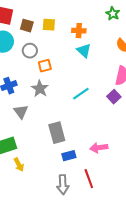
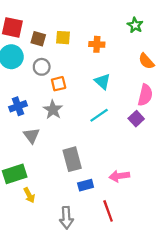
cyan triangle: (84, 51) -> (102, 81), moved
gray arrow: (63, 185) -> (66, 218), moved

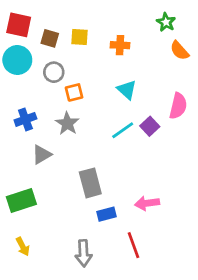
orange semicircle: (146, 61) -> (179, 51), moved
purple square: (136, 119) -> (150, 126), moved
gray triangle: (32, 136) -> (42, 155), turned 36
yellow arrow: (29, 195) -> (23, 246), moved

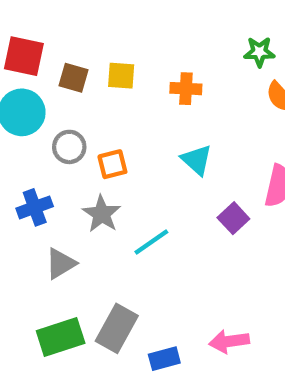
green star: (166, 22) -> (259, 52), turned -30
gray circle: (54, 72) -> (69, 147), moved
cyan line: (123, 130) -> (151, 242), moved
gray rectangle: (90, 183) -> (117, 328), moved, turned 44
green rectangle: (21, 201) -> (61, 337), moved

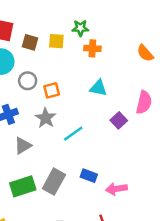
green star: (259, 52) -> (80, 28), moved
cyan triangle: (197, 160) -> (98, 88), turned -30
blue rectangle: (164, 359) -> (89, 176), moved, turned 35

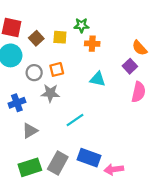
brown square: (30, 42) -> (36, 38), turned 32
orange square: (52, 90) -> (57, 69), moved
gray star: (46, 118) -> (50, 93), moved, turned -30
purple square: (119, 120) -> (130, 66), moved
blue rectangle: (89, 176) -> (89, 158), size x1.5

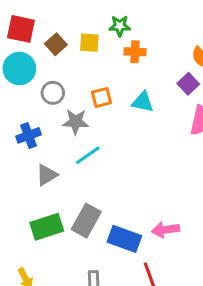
orange square: (57, 69) -> (102, 97), moved
cyan line: (75, 120) -> (88, 155), moved
blue rectangle: (89, 158) -> (124, 239), moved

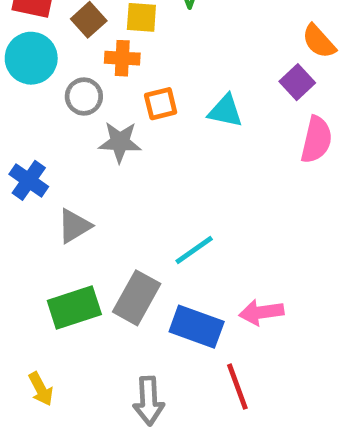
orange cross: (135, 52) -> (122, 58), moved
blue cross: (29, 135) -> (29, 180), moved, turned -35
cyan line: (88, 155) -> (194, 250), moved

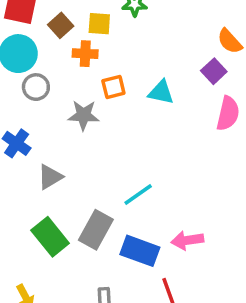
gray circle: (84, 97) -> (36, 87), moved
green rectangle: (74, 307) -> (50, 237), turned 69

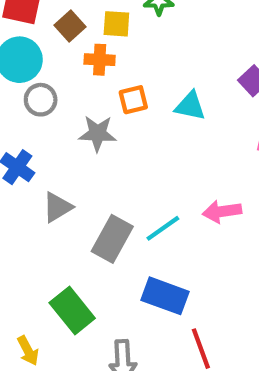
gray rectangle: (96, 230) -> (112, 239), moved
green rectangle: (50, 237) -> (72, 311), moved
pink arrow: (187, 240) -> (222, 211), moved

